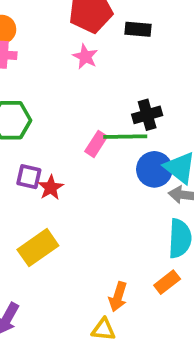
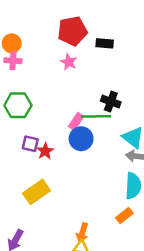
black cross: (147, 115) -> (111, 102), turned 36
blue circle: (154, 169) -> (81, 139), moved
orange arrow: (118, 297) -> (82, 233), moved

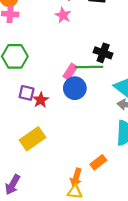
orange rectangle: (124, 216) -> (98, 162), moved

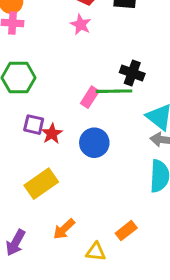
blue circle: (75, 88) -> (94, 143), moved
orange rectangle: (98, 162) -> (126, 231), moved
orange arrow: (76, 178) -> (64, 229), moved, turned 30

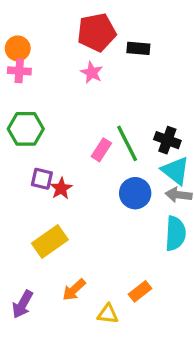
black cross: (132, 73) -> (167, 140), moved
green line: (114, 91) -> (127, 143), turned 64
blue circle: (94, 143) -> (135, 193), moved

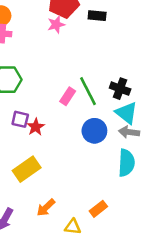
pink star: (92, 73) -> (56, 25), moved, turned 30

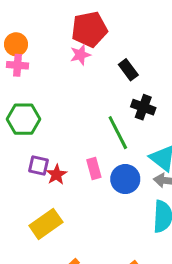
black rectangle: (97, 16) -> (128, 70), moved, turned 48
black cross: (120, 89) -> (143, 107), moved
pink rectangle: (68, 96) -> (94, 169), moved, turned -48

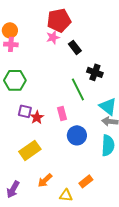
black rectangle: (128, 70) -> (75, 47), moved
blue circle: (125, 179) -> (77, 135), moved

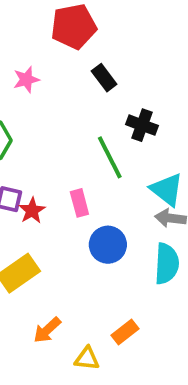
pink star: (53, 37) -> (26, 80), moved

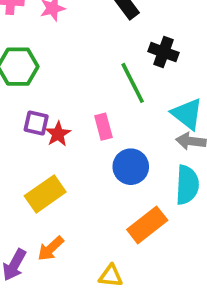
orange arrow: (47, 330) -> (51, 249), moved
orange rectangle: (125, 332) -> (147, 225), moved, size x1.5

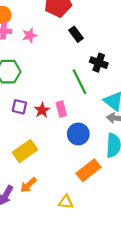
red star: (58, 134) -> (42, 110), moved

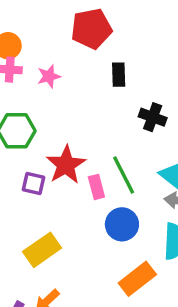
black rectangle: (76, 34) -> (119, 75), turned 35
green line: (79, 82) -> (124, 175), moved
red star: (42, 110) -> (66, 165), moved, size x1.6

